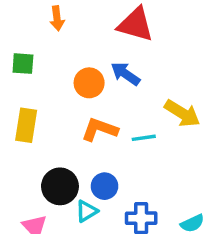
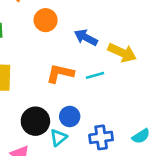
blue arrow: (125, 74) -> (86, 38), moved
orange circle: (89, 83) -> (46, 20), moved

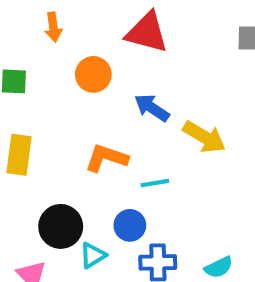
cyan line: (95, 75) -> (155, 183), moved
blue circle: (70, 116) -> (130, 225), moved

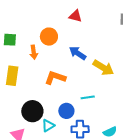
orange arrow: (53, 27) -> (34, 52), moved
red triangle: (147, 32) -> (75, 16), size x0.6
cyan line: (155, 183) -> (88, 97), moved

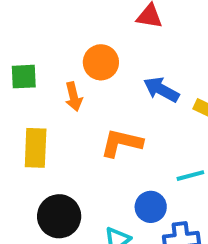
black circle: (32, 111) -> (59, 216), moved

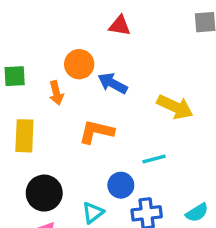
blue arrow: (161, 90) -> (113, 83), moved

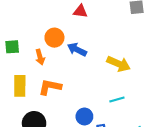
orange L-shape: (96, 132) -> (50, 87), moved
cyan line: (154, 159) -> (117, 99), moved

